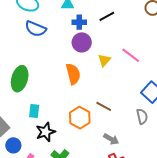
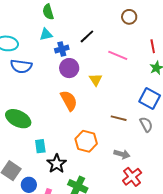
pink line: (131, 55) -> (118, 55), moved
green ellipse: (20, 79) -> (18, 119), turned -65
brown line: (104, 106) -> (119, 118), moved

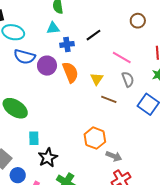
purple circle: (69, 68) -> (47, 66), moved
orange semicircle: (69, 101) -> (70, 72), moved
brown line: (119, 118) -> (109, 99), moved
gray semicircle: (146, 125) -> (128, 79), moved
orange hexagon: (86, 141) -> (95, 138), moved

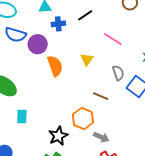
orange semicircle: (70, 72) -> (55, 66), moved
gray semicircle: (128, 79) -> (118, 73), moved
brown line: (109, 99) -> (101, 96), moved
black star: (48, 158) -> (58, 136), moved

